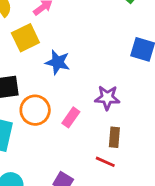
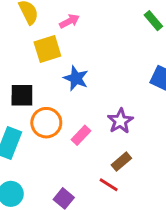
purple star: (107, 98) -> (120, 121), turned 30
brown rectangle: (114, 137) -> (121, 162), turned 36

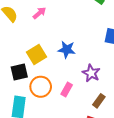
yellow square: (47, 49) -> (37, 54), moved
blue star: (76, 78) -> (67, 50), moved

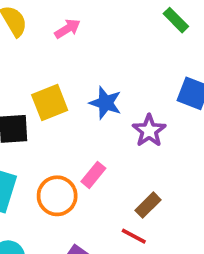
purple star: (91, 73) -> (149, 131), moved
orange circle: (41, 87) -> (57, 196), moved

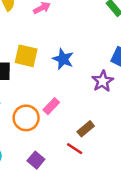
yellow square: (50, 102) -> (26, 56), turned 30
purple star: (149, 131) -> (103, 81), moved

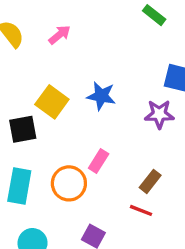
yellow square: (26, 56) -> (52, 102), turned 35
purple star: (103, 81) -> (159, 114), turned -30

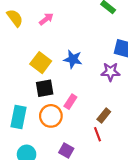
black square: (23, 129) -> (45, 88), moved
red line: (141, 210) -> (98, 134), turned 48

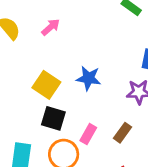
black square: (45, 88) -> (53, 118), turned 30
brown rectangle: (104, 115) -> (122, 133), moved

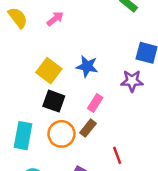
brown rectangle: (122, 133) -> (88, 128), moved
pink rectangle: (88, 134) -> (95, 103), moved

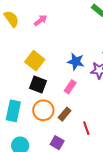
blue star: (87, 66) -> (76, 62), moved
brown rectangle: (88, 128) -> (65, 114), moved

